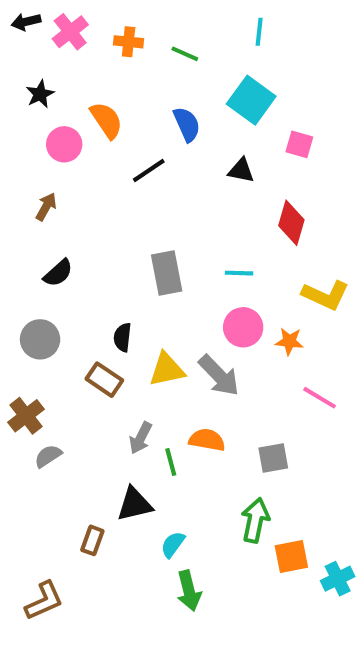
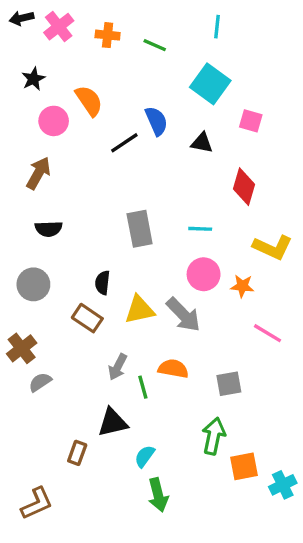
blue semicircle: (187, 124) -> (156, 121), moved
brown arrow: (46, 207) -> (38, 173), size x1.4
black semicircle: (58, 273) -> (49, 229), turned 40

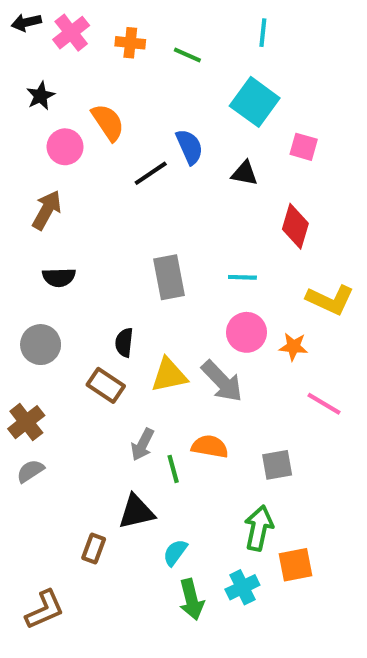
gray semicircle: (40, 382) -> (30, 471), moved
cyan cross: (283, 485) -> (242, 587), moved

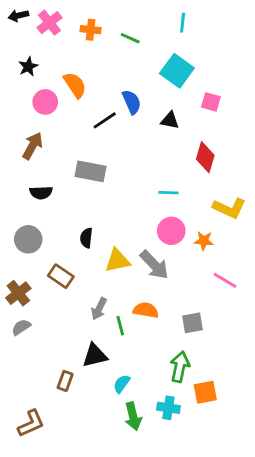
gray rectangle: (169, 277) -> (91, 171), moved, turned -68
brown rectangle: (106, 385) -> (61, 276), moved
cyan cross: (242, 587) -> (168, 408), turned 35

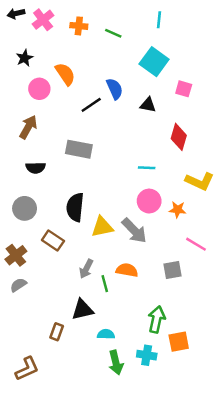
black semicircle: (86, 238) -> (75, 207), size x1.6
gray square: (192, 323) -> (173, 270), moved
cyan semicircle: (122, 384) -> (106, 334), turned 56

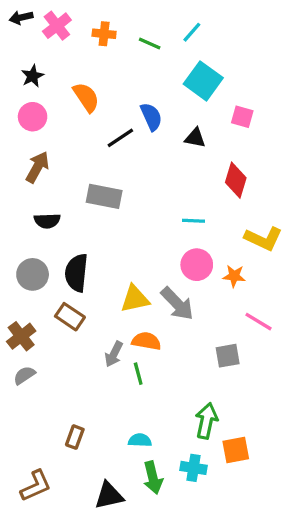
cyan line: (159, 20) -> (192, 32), moved, turned 35
pink circle: (39, 89) -> (33, 117), moved
black semicircle: (75, 207) -> (76, 273), moved
orange semicircle: (127, 270) -> (146, 341), moved
black triangle: (83, 310) -> (109, 496), moved

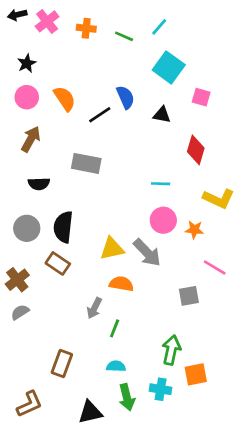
orange semicircle: (86, 97) -> (65, 99), moved
gray arrow: (114, 354) -> (94, 308), moved
green line: (138, 374) -> (115, 328), moved, turned 36
brown rectangle: (75, 437) -> (62, 364), size x1.4

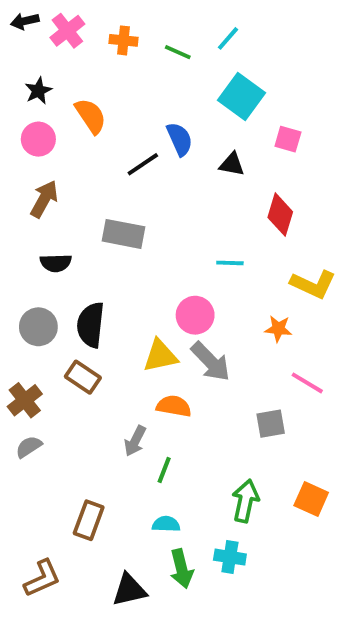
orange semicircle: (65, 99) -> (91, 116), moved
pink circle: (163, 220) -> (195, 315), moved
orange square: (196, 374) -> (311, 499), moved, turned 35

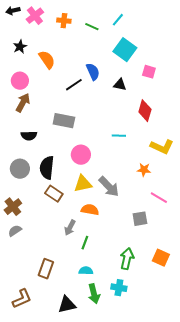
pink circle: (38, 139) -> (20, 81), moved
pink circle: (195, 315) -> (81, 155), moved
brown rectangle: (83, 377) -> (54, 194), moved

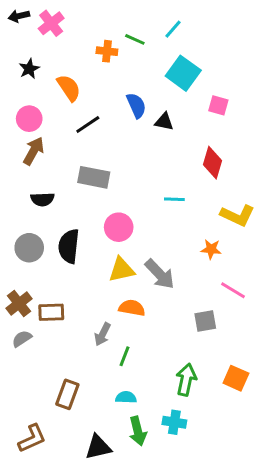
orange cross: (64, 21) -> (107, 51), moved
black line: (74, 85) -> (88, 125), moved
black triangle: (120, 85) -> (164, 122), moved
brown rectangle: (54, 194) -> (51, 312), moved, turned -36

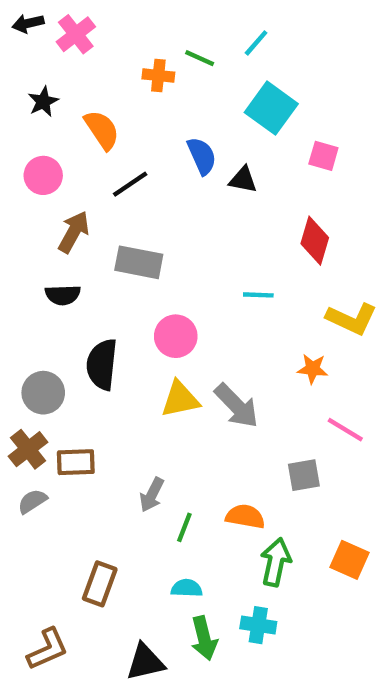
brown arrow: (34, 151) -> (74, 232), moved
gray circle: (29, 248) -> (43, 393), moved
orange semicircle: (132, 308) -> (245, 516), moved

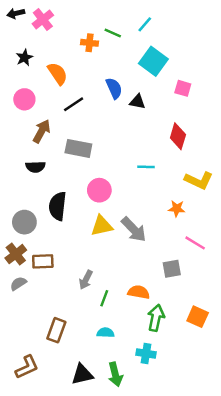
green arrow: (204, 638) -> (115, 374), moved

